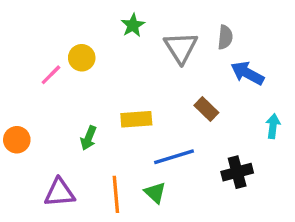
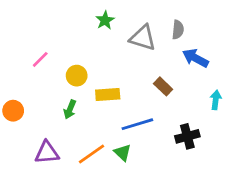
gray triangle: (181, 48) -> (143, 38), turned -40
yellow circle: (82, 58) -> (77, 76), moved
orange line: (116, 194) -> (91, 154), turned 60

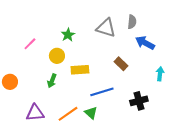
green star: (105, 20) -> (68, 35), moved

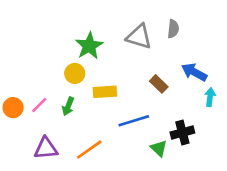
green star: (68, 35) -> (89, 46), size x1.5
blue arrow: (145, 43) -> (194, 72), moved
pink line: (30, 44) -> (39, 105), moved
green triangle: (91, 113) -> (159, 148), moved

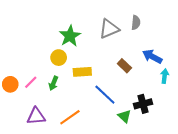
gray triangle: (139, 37) -> (109, 29), turned -40
blue line: (134, 121) -> (105, 95), turned 60

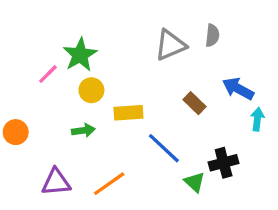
green star: (70, 36) -> (80, 55), moved
pink line: (31, 82) -> (48, 74), moved
green arrow: (53, 83) -> (83, 130), turned -120

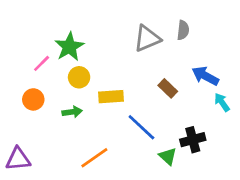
cyan arrow: (257, 119) -> (222, 102), turned -42
orange circle: (16, 132) -> (33, 99), moved
purple triangle: (56, 182) -> (18, 159), moved

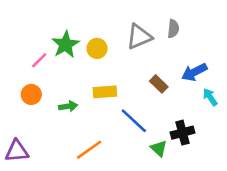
blue arrow: (205, 76) -> (194, 72), turned -55
yellow circle: (79, 77) -> (97, 48), moved

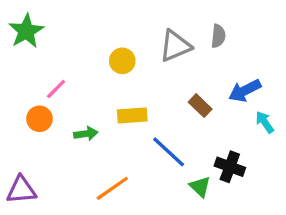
green star: (65, 45) -> (26, 31), moved
pink line: (39, 60) -> (56, 89), moved
black cross: (182, 133) -> (230, 167), turned 35

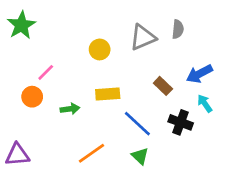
cyan arrow: (265, 122) -> (205, 103), moved
black cross: (230, 167) -> (181, 122), moved
green triangle: (200, 187) -> (140, 156), moved

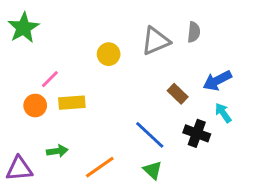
yellow rectangle: (108, 94) -> (72, 103), moved
green arrow: (70, 109) -> (57, 151), moved

